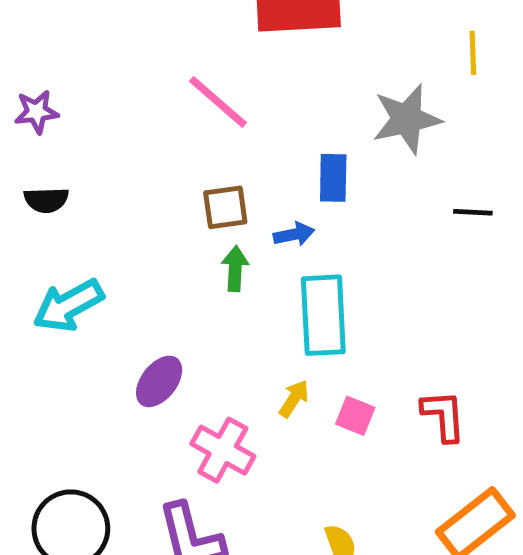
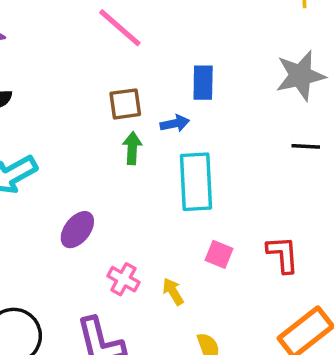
gray star: (407, 119) -> (300, 76), moved
black line: (473, 212) -> (306, 146), moved
yellow arrow: (294, 399) -> (173, 292), moved, turned -64
pink cross: (223, 450) -> (123, 279), size x0.7

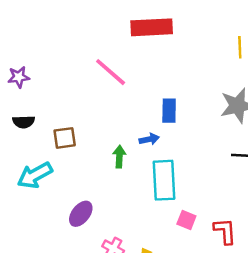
brown square: (125, 104) -> (65, 138), moved
pink square: (219, 254) -> (186, 220), moved

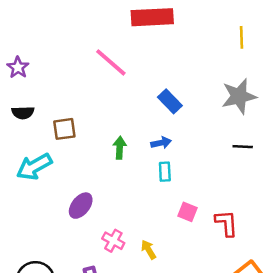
purple star: (19, 77) -> (18, 67), turned -30
blue rectangle: (169, 111) -> (170, 101), turned -45
blue arrow: (149, 139) -> (161, 143), moved
cyan rectangle: (164, 180) -> (165, 172), size x0.5

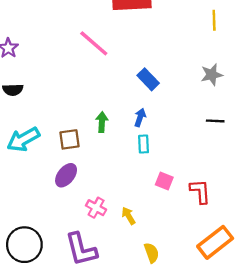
gray star: (239, 96) -> (212, 75), size x0.7
brown square: (64, 129) -> (69, 139), moved
blue arrow: (161, 143) -> (140, 117), turned -60

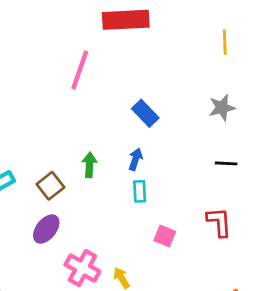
pink line: (94, 43) -> (80, 70), turned 68
brown square: (69, 139) -> (50, 186), turned -30
red L-shape: (200, 191) -> (219, 222), moved
pink cross: (96, 208) -> (82, 268), size x1.4

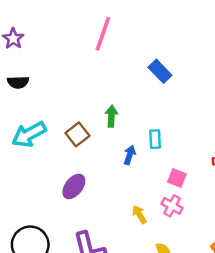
blue arrow: (135, 159) -> (130, 155), moved
purple ellipse: (46, 229) -> (74, 186), moved
pink cross: (82, 268) -> (172, 206), moved, size x0.7

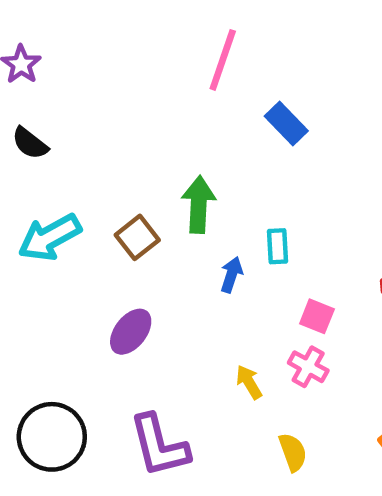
pink line: (103, 34) -> (223, 60), moved
black semicircle: (18, 82) -> (30, 143), turned 40
green arrow: (111, 116) -> (199, 205), size x1.4

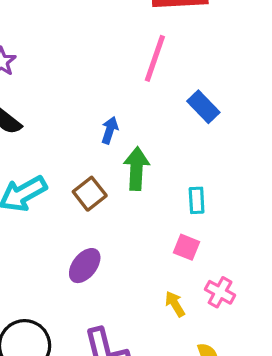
blue arrow: (231, 275) -> (110, 130), moved
pink square: (317, 316) -> (187, 247), moved

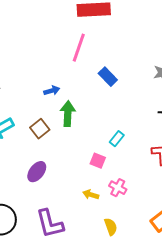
blue arrow: (110, 130) -> (52, 91), turned 56
cyan rectangle: (197, 200) -> (117, 139), moved, turned 42
yellow arrow: (175, 304) -> (91, 195), turned -42

